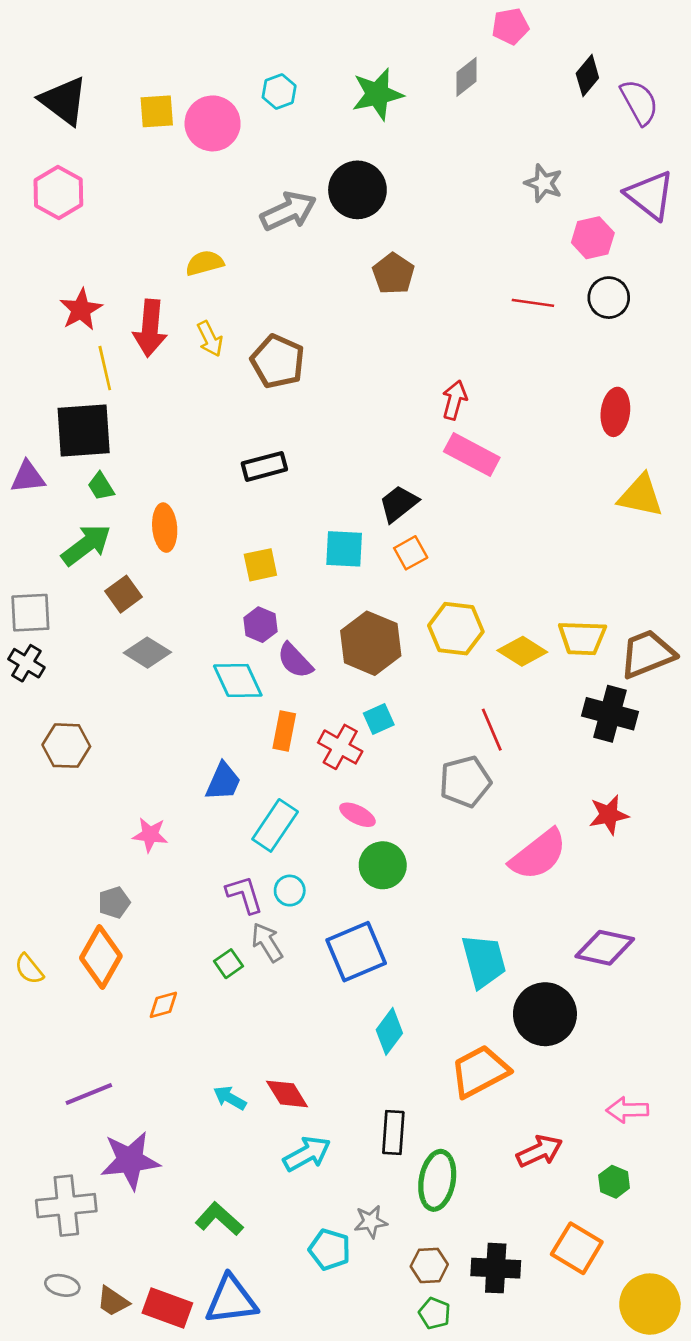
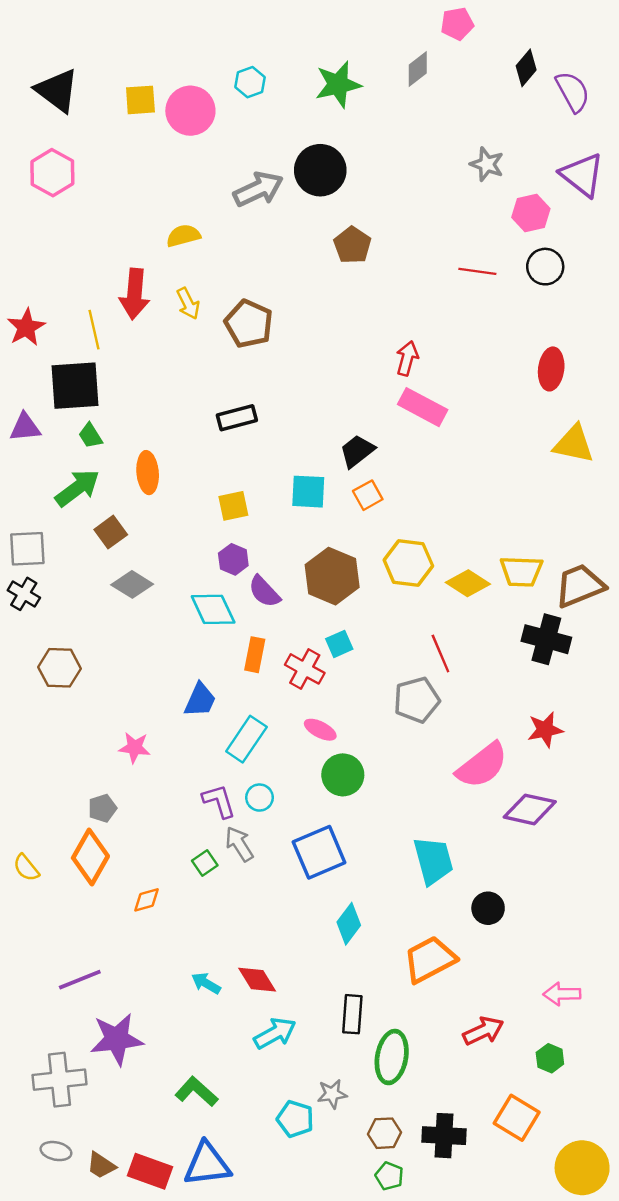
red star: (81, 310) -> (26, 327), moved
purple diamond: (605, 948) -> (530, 809), moved
black circle: (545, 1014) -> (488, 908), size x0.6

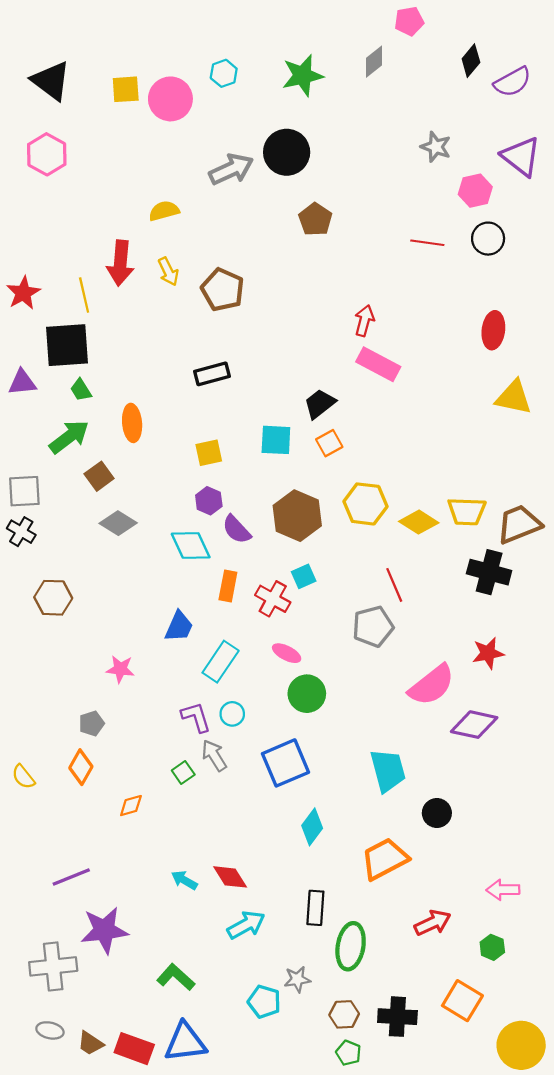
purple semicircle: (573, 92) -> (513, 82), turned 90
orange diamond: (90, 857) -> (81, 767), size x0.7

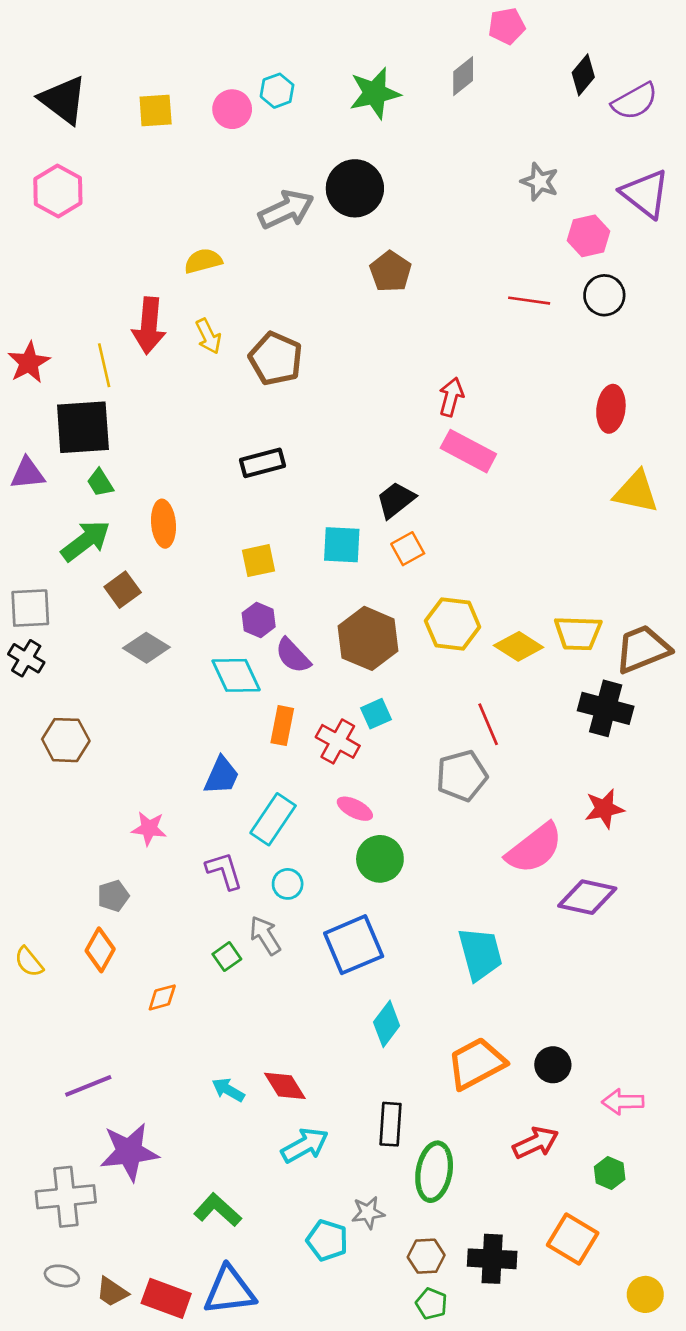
pink circle: (170, 99) -> (232, 109), moved, size x0.7
purple L-shape: (196, 717) -> (224, 871), moved
black circle: (437, 813) -> (553, 1065), moved
yellow circle: (521, 1045) -> (645, 1294), size x0.6

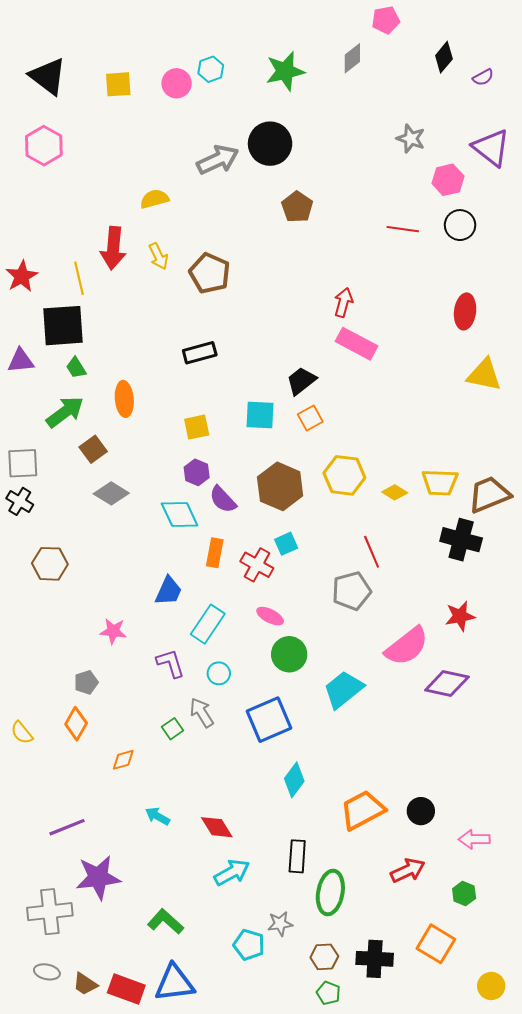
purple semicircle: (635, 101) -> (483, 77), size x0.6
yellow diamond: (519, 646) -> (395, 492), size x0.7
cyan trapezoid: (480, 954) -> (343, 689), moved, turned -114
cyan arrow: (228, 1090) -> (157, 816), moved

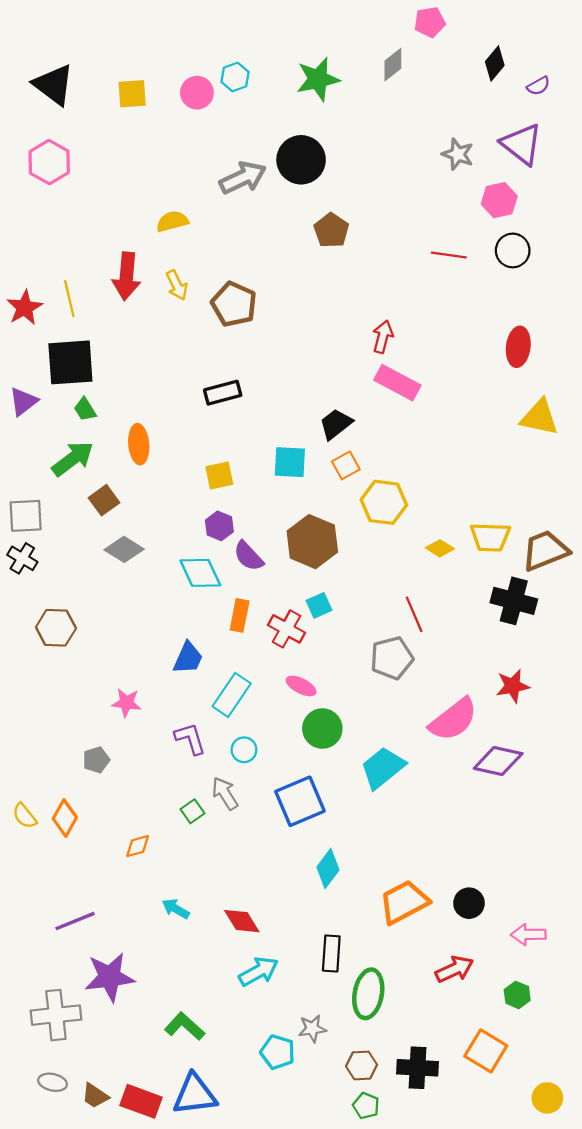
purple triangle: (491, 148) -> (522, 144), moved
yellow line: (79, 278) -> (69, 299), moved
purple triangle: (21, 361) -> (23, 402), turned -32
yellow hexagon: (344, 475) -> (384, 502), moved
orange diamond: (76, 724) -> (65, 818), moved

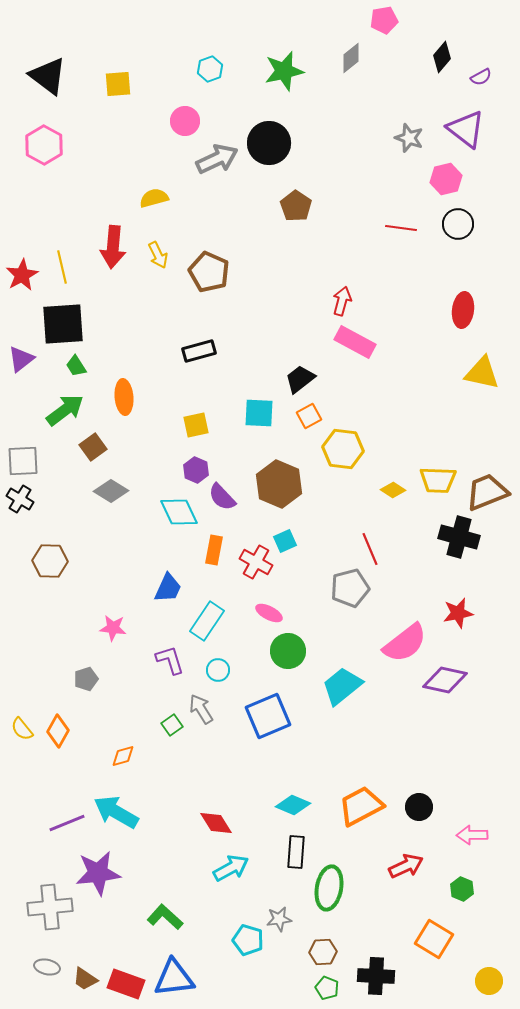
pink circle: (197, 93) -> (185, 121), moved
cyan diamond: (328, 868) -> (293, 805), moved, turned 76
cyan arrow: (176, 909) -> (116, 812), moved, size x1.8
black cross: (418, 1068) -> (376, 976), moved

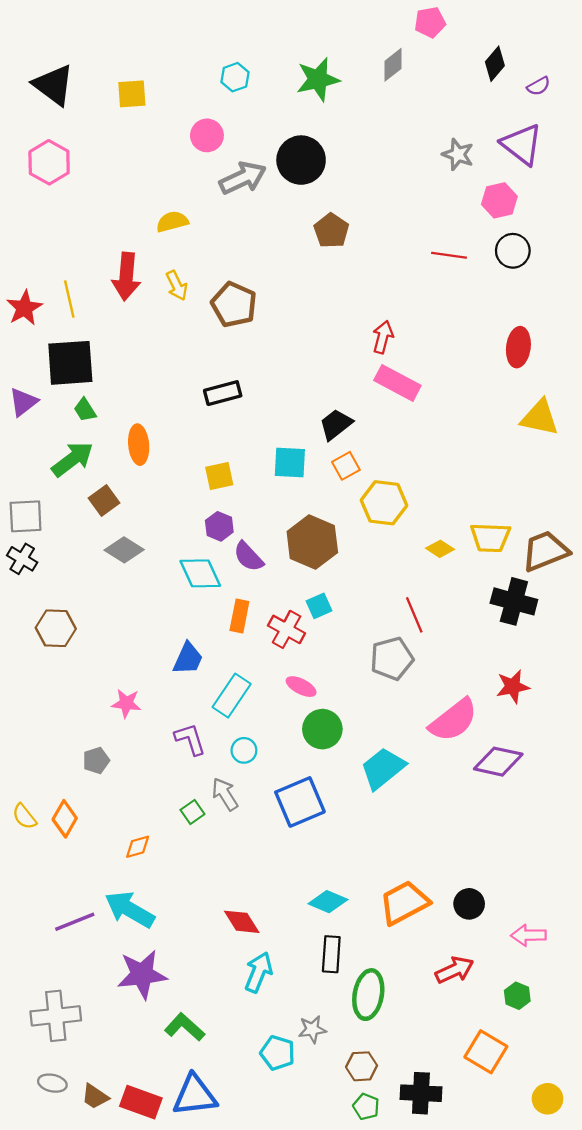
cyan arrow: (231, 868) -> (259, 972), turned -39
purple star: (98, 873) -> (142, 974), moved

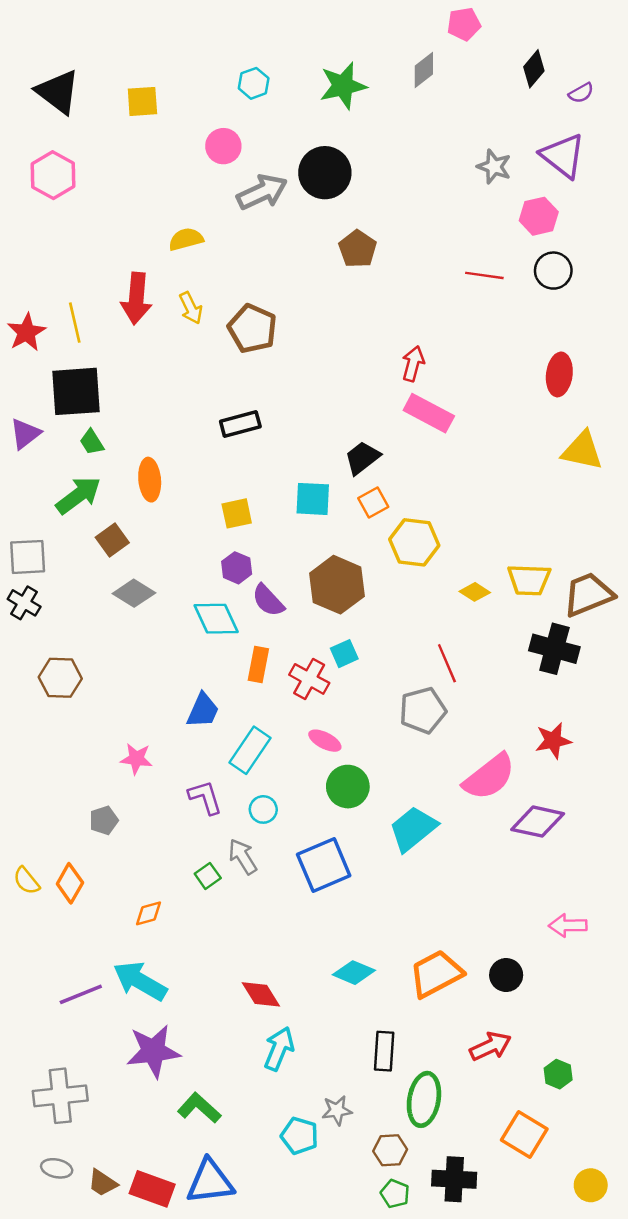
pink arrow: (528, 935) -> (568, 925), moved
black rectangle: (331, 954) -> (384, 1051), moved
green ellipse: (368, 995) -> (424, 1099), moved

